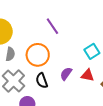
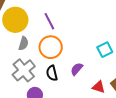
purple line: (52, 26) -> (49, 21), moved
red triangle: (88, 75) -> (99, 87), moved

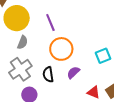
orange circle: (51, 47) -> (61, 49), moved

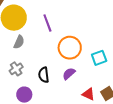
orange circle: (61, 49) -> (70, 48), moved
gray cross: (20, 69) -> (16, 69), size x0.6

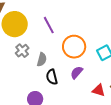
gray semicircle: (19, 42) -> (42, 60), moved
gray cross: (16, 69) -> (22, 51), moved

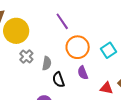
purple line: (49, 25) -> (62, 21), moved
purple semicircle: (77, 72) -> (83, 73), turned -56

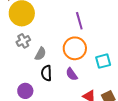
purple line: (62, 21) -> (79, 21), moved
purple semicircle: (83, 73) -> (72, 74), turned -32

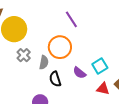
orange circle: (75, 48) -> (60, 47), moved
cyan square: (103, 61) -> (100, 66), moved

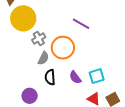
purple line: (71, 19) -> (81, 24), turned -42
gray cross: (24, 55) -> (39, 39), moved

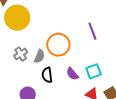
purple line: (81, 24) -> (92, 31), moved, turned 42
gray cross: (39, 39) -> (21, 54), moved

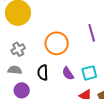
gray semicircle: (39, 56) -> (15, 70), moved, turned -112

